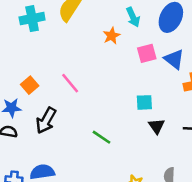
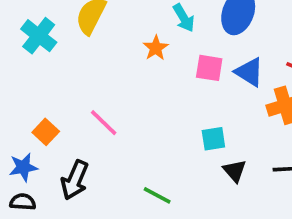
cyan cross: (32, 19) -> (39, 36), turned -35
pink square: (147, 53) -> (209, 68), turned 30

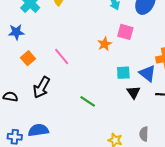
orange star: (156, 48) -> (105, 44), moved
blue triangle: (249, 72) -> (147, 73), moved
blue star: (23, 167) -> (16, 32), moved

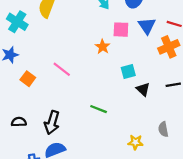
blue triangle: (147, 73) -> (147, 26), moved, turned 30
black arrow: (42, 87) -> (52, 123), moved

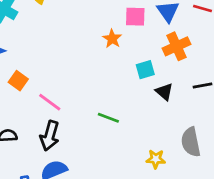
orange cross: (169, 47) -> (176, 46), moved
pink line: (62, 69) -> (50, 102), moved
gray semicircle: (163, 129) -> (191, 142), size x1.5

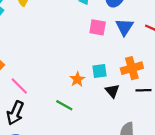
orange star: (112, 39) -> (77, 79), moved
orange cross: (176, 46) -> (132, 68), moved

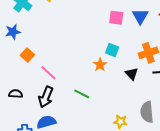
cyan square: (99, 71) -> (112, 50), moved, turned 32
green line: (64, 105) -> (82, 94), moved

